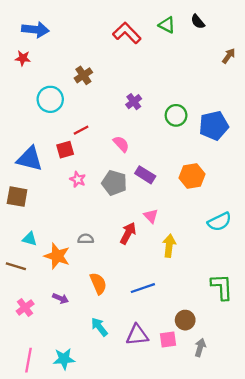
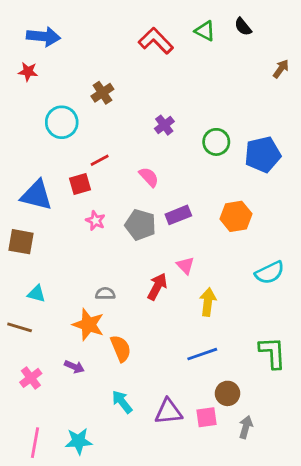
purple rectangle: (145, 175) -> (178, 215), turned -54
orange star: (57, 256) -> (88, 325), moved
blue line: (143, 288) -> (202, 354), moved

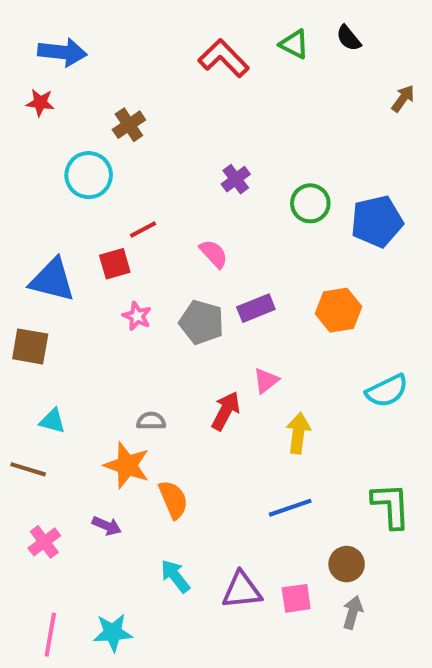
brown cross: (102, 93) -> (129, 125), moved
pink triangle: (185, 266) -> (266, 381), turned 36
brown circle: (227, 393) -> (347, 564), moved

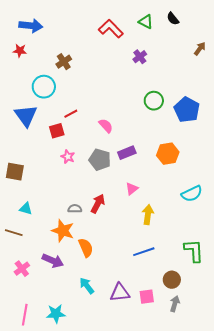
purple cross: (236, 179) -> (140, 57), moved
blue pentagon: (377, 221) -> (187, 110), turned -30
blue triangle: (52, 280) -> (26, 116), moved, turned 40
red arrow: (226, 411) -> (98, 204), moved
purple arrow: (107, 526) -> (53, 261), size x1.5

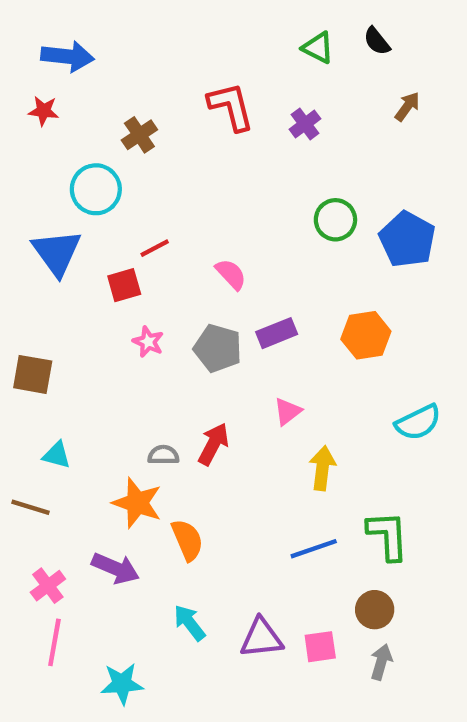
red L-shape: (111, 29) -> (231, 107), moved, turned 30
brown arrow: (200, 49) -> (407, 107), moved
green L-shape: (194, 251) -> (388, 536), moved
pink line: (25, 315) -> (54, 642), moved

